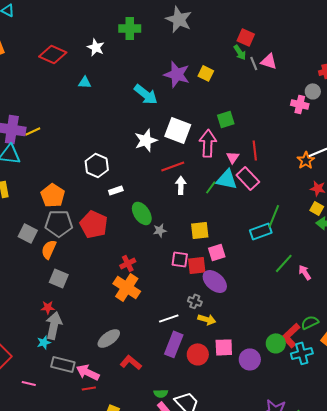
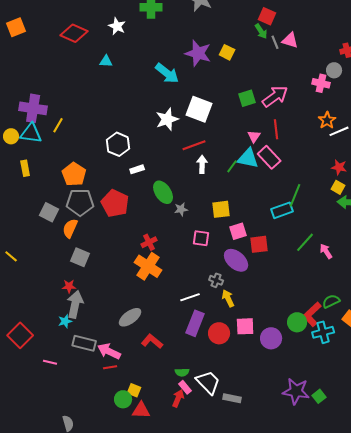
yellow line: (33, 131) -> (58, 125), moved, turned -35
pink arrow: (208, 143) -> (275, 96), moved, turned 52
orange star: (306, 160) -> (327, 120), moved
red square: (197, 265) -> (259, 244), moved
yellow arrow: (207, 319) -> (228, 298), turned -132

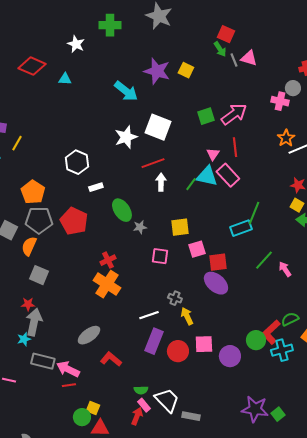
red diamond: (74, 33) -> (32, 66), moved
purple ellipse: (236, 260) -> (216, 283), moved

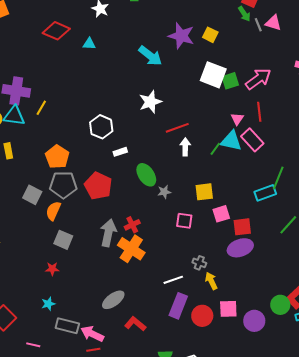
white square: (158, 127) -> (213, 75), moved
purple ellipse: (216, 283) -> (240, 248), turned -60
gray arrow: (34, 322) -> (108, 233), moved

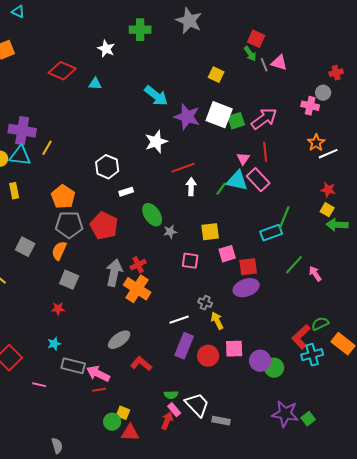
purple star: (181, 36) -> (187, 117), moved
gray square: (32, 195) -> (25, 247), moved
green circle: (280, 305) -> (274, 368), moved

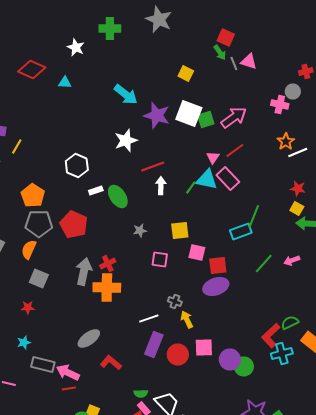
red line: (265, 152) -> (235, 150), turned 60
green ellipse: (152, 215) -> (118, 196), moved
pink square: (227, 254) -> (197, 252), turned 30
pink arrow: (315, 274) -> (292, 260), moved, turned -77
orange cross: (137, 289) -> (107, 288), turned -32

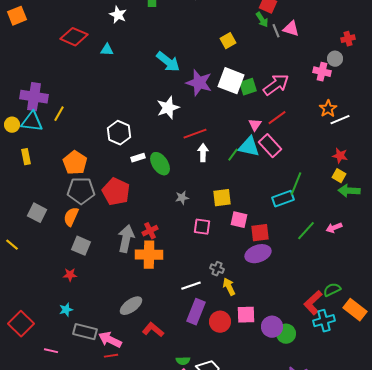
yellow square: (186, 74) -> (228, 41), turned 35

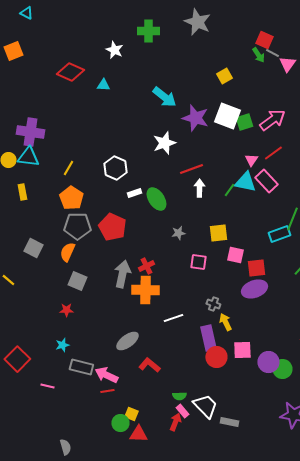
pink triangle: (291, 29) -> (287, 64), turned 48
gray line: (276, 31) -> (272, 53), moved, turned -40
yellow line: (59, 114) -> (68, 168), moved
white line: (191, 286) -> (173, 318), moved
purple rectangle: (196, 312) -> (208, 338), moved, turned -35

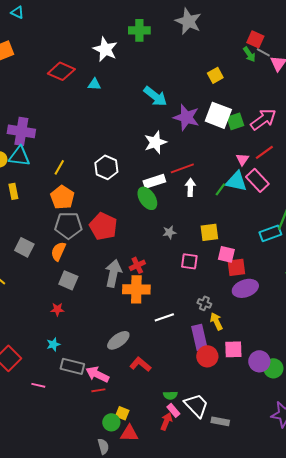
white star: (114, 50) -> (105, 49), size x1.4
white rectangle: (134, 193) -> (154, 181), moved, size x1.5
red square: (256, 268) -> (236, 267), moved
gray semicircle: (65, 447) -> (103, 446), moved

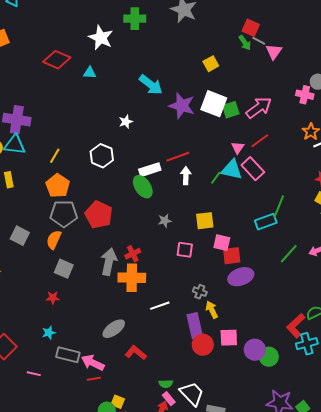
white star: (155, 142) -> (126, 122), moved, size x0.6

